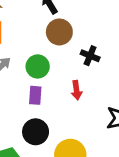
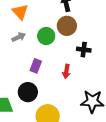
black cross: (90, 56) -> (84, 50), turned -32
green circle: (38, 66) -> (46, 36), moved

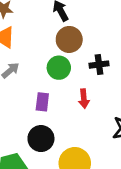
green circle: (46, 36) -> (59, 68), moved

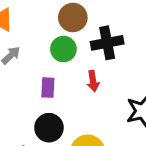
black cross: (99, 65) -> (107, 43), size x1.5

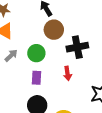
green circle: (63, 49) -> (36, 53), moved

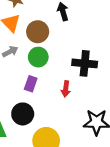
brown circle: (54, 30) -> (38, 32), moved

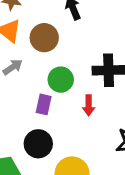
green circle: (38, 57) -> (61, 80), moved

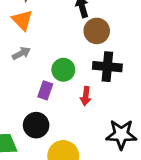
brown circle: (44, 38) -> (97, 31), moved

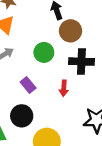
green circle: (63, 70) -> (44, 52), moved
purple rectangle: (45, 90) -> (28, 85), turned -56

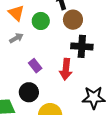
green circle: (44, 52) -> (41, 21), moved
red arrow: (64, 88) -> (66, 69), size x1.5

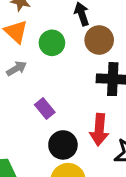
red arrow: (66, 69) -> (99, 130), moved
black circle: (29, 92) -> (63, 145), moved

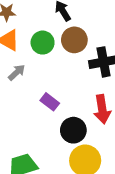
brown circle: (99, 40) -> (74, 40), moved

